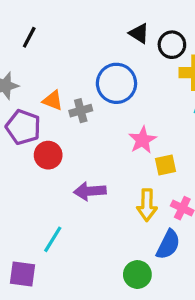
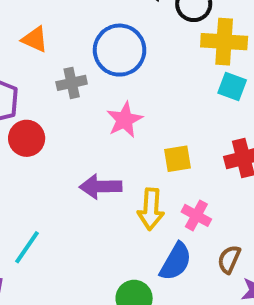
orange triangle: (53, 100) -> (35, 39), moved
pink star: (142, 140) -> (125, 120), moved
purple arrow: (90, 191) -> (101, 187), moved

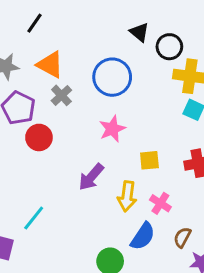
orange triangle: (35, 39) -> (50, 65), size x1.4
gray cross: (72, 83) -> (61, 95), moved, turned -35
purple arrow: (101, 187) -> (91, 177), turned -52

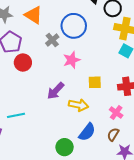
gray cross: (61, 95) -> (52, 40), moved
yellow arrow: (127, 196) -> (79, 105), turned -90
pink cross: (160, 203) -> (116, 113), moved
cyan line: (34, 218) -> (16, 115), turned 36

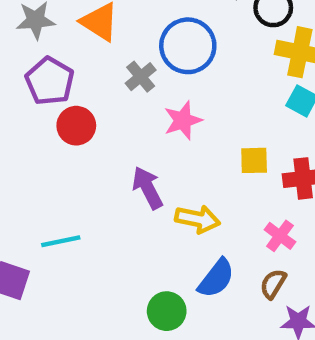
yellow square: (95, 82) -> (254, 160), moved
purple arrow: (56, 91) -> (148, 188), turned 108

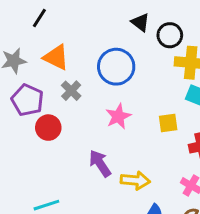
gray cross: (141, 77) -> (71, 91), moved
yellow square: (254, 160) -> (168, 123), moved

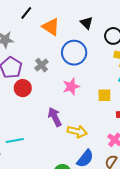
black triangle: (140, 22) -> (87, 23), moved
orange triangle: (56, 57) -> (51, 27), moved

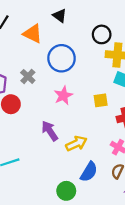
black triangle: (87, 23) -> (60, 16), moved
yellow arrow: (77, 131) -> (76, 144), turned -30

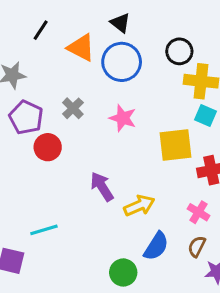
blue circle: (62, 58) -> (122, 62), moved
pink star: (63, 96) -> (123, 118), moved, turned -30
yellow square: (101, 100) -> (176, 145), size x1.6

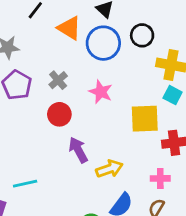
black circle: (179, 51) -> (142, 35), moved
red circle: (48, 147) -> (59, 114), moved
pink cross: (199, 212) -> (160, 178), turned -36

